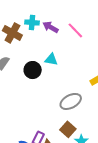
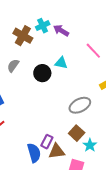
cyan cross: (32, 22) -> (43, 26), turned -32
pink line: (75, 30) -> (93, 51), moved

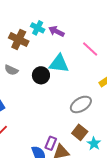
cyan cross: (43, 26) -> (38, 28), turned -32
cyan triangle: (61, 63) -> (59, 64), size x1.5
gray semicircle: (13, 66) -> (11, 70), turned -96

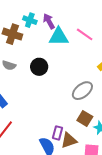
purple arrow: (56, 31) -> (49, 21), turned 42
cyan triangle: (59, 64) -> (59, 37), moved

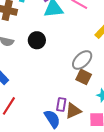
brown square: (85, 119) -> (84, 77), moved

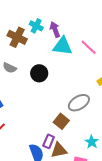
brown square: (84, 77) -> (61, 121), moved

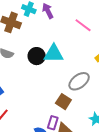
cyan triangle: (63, 46) -> (54, 54), moved

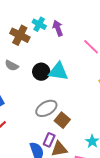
gray ellipse: (79, 81) -> (46, 108), moved

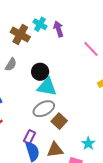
gray semicircle: (12, 66) -> (11, 64), turned -88
cyan triangle: (58, 71) -> (47, 87), moved
purple rectangle: (49, 140) -> (30, 137), moved

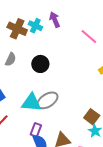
cyan cross: (40, 24) -> (35, 26), moved
cyan triangle: (47, 87) -> (31, 103), moved
brown square: (59, 121) -> (92, 117), moved

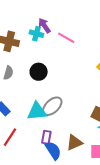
cyan cross: (35, 26) -> (36, 34), moved
pink line: (89, 36) -> (66, 38), moved

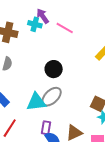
black circle: (39, 72) -> (54, 69), moved

